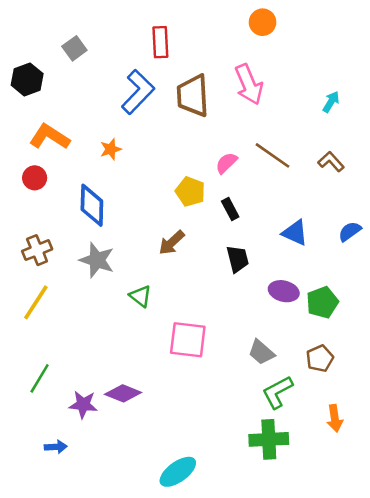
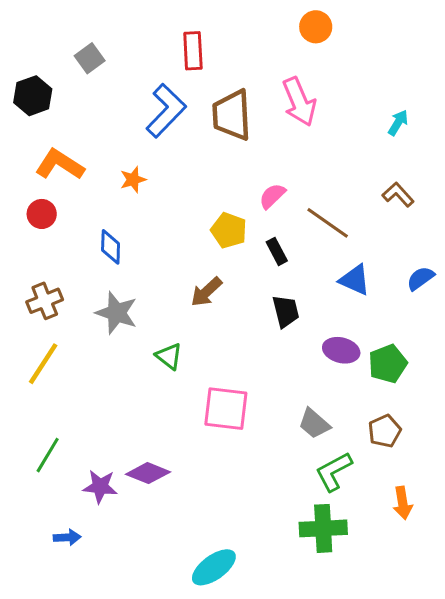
brown line: (272, 155) -> (328, 223), moved
blue diamond: (92, 205) -> (111, 247), size x0.7

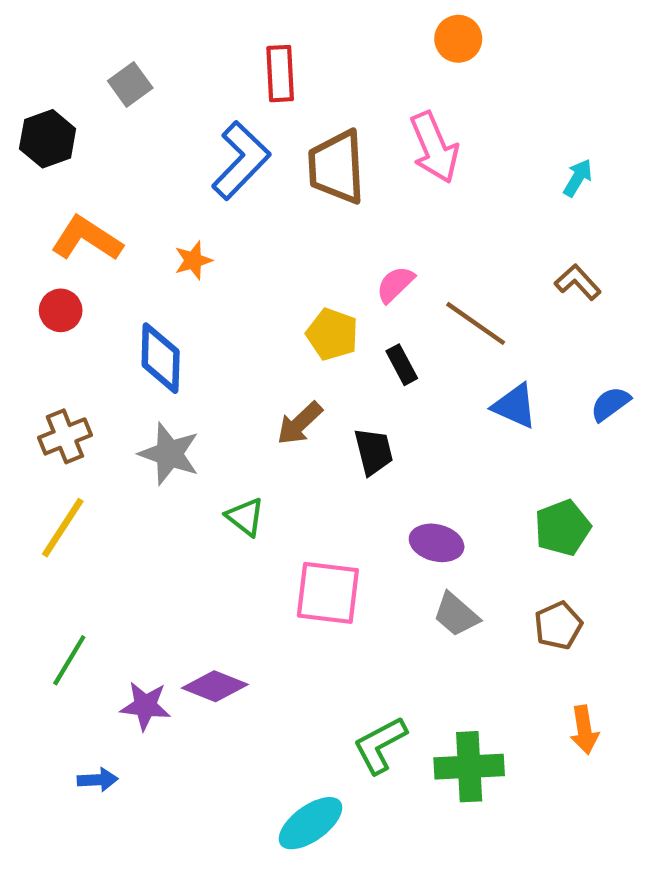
blue diamond: (111, 247) -> (161, 358), size x1.4
black trapezoid: (286, 311) -> (374, 452), moved
purple ellipse: (341, 350) -> (437, 543), moved
green L-shape: (334, 472) -> (380, 745), moved

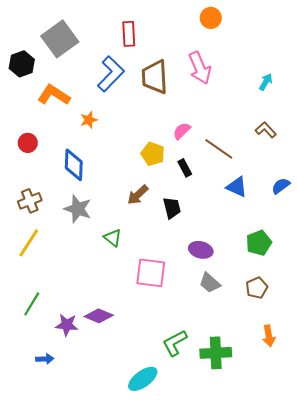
gray square: (130, 84) -> (60, 39), size x1.8
orange L-shape: (87, 239) -> (54, 95), moved

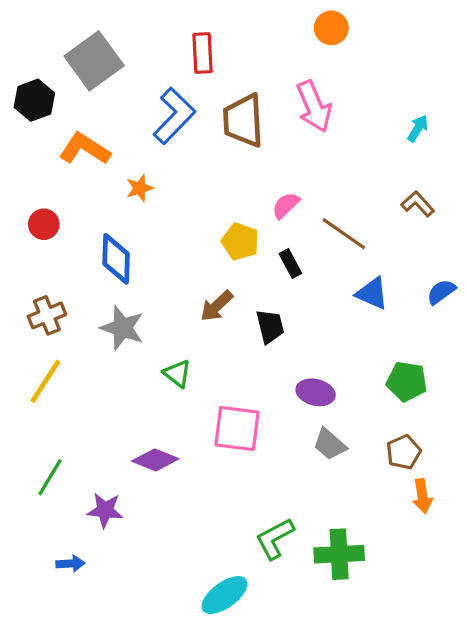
green pentagon: (259, 243) -> (407, 381), turned 30
purple diamond: (99, 316) -> (155, 460), moved
orange arrow: (269, 336) -> (422, 496), moved

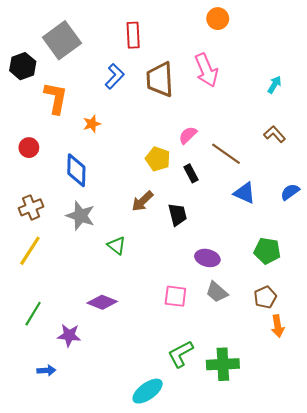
blue L-shape: (174, 116) -> (115, 76), size x0.7
orange L-shape: (85, 149) -> (56, 98), turned 68
pink square: (237, 429) -> (175, 296), moved, size x0.7

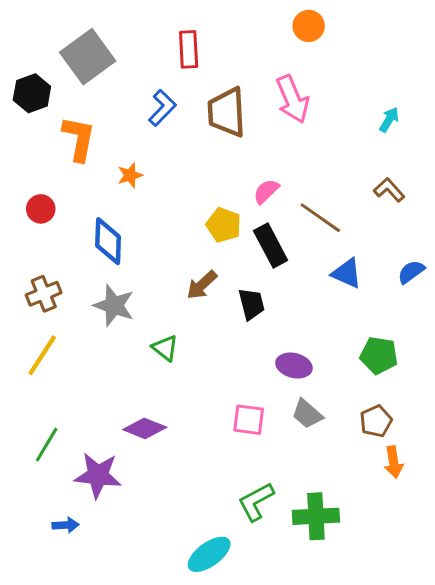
black rectangle: (191, 173) -> (271, 245), size x1.6
purple star: (69, 335) -> (98, 475), size x1.4

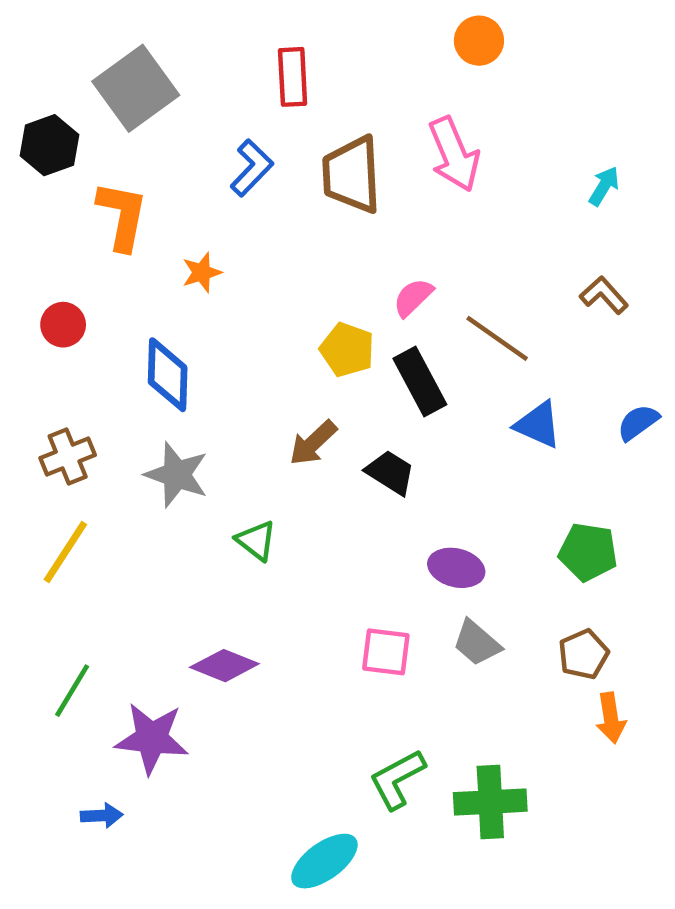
black trapezoid: (252, 304) -> (390, 472), turned -44

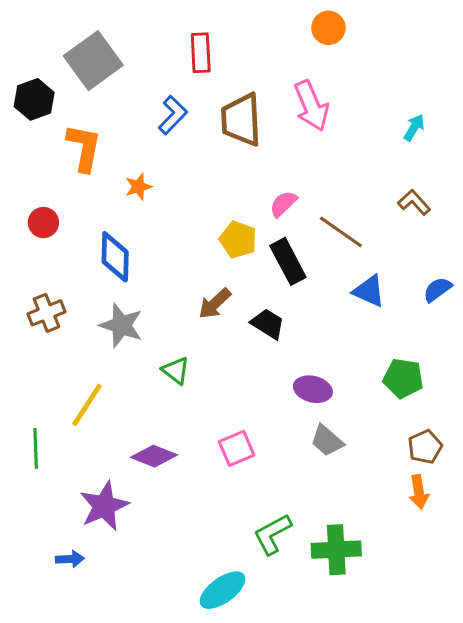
yellow line: (65, 552) -> (87, 405), moved
pink square: (386, 652) -> (237, 448), moved, turned -30
brown pentagon: (584, 654) -> (425, 447), moved
green line: (72, 691) -> (36, 448), moved, turned -33
purple star: (152, 738) -> (104, 506), turned -30

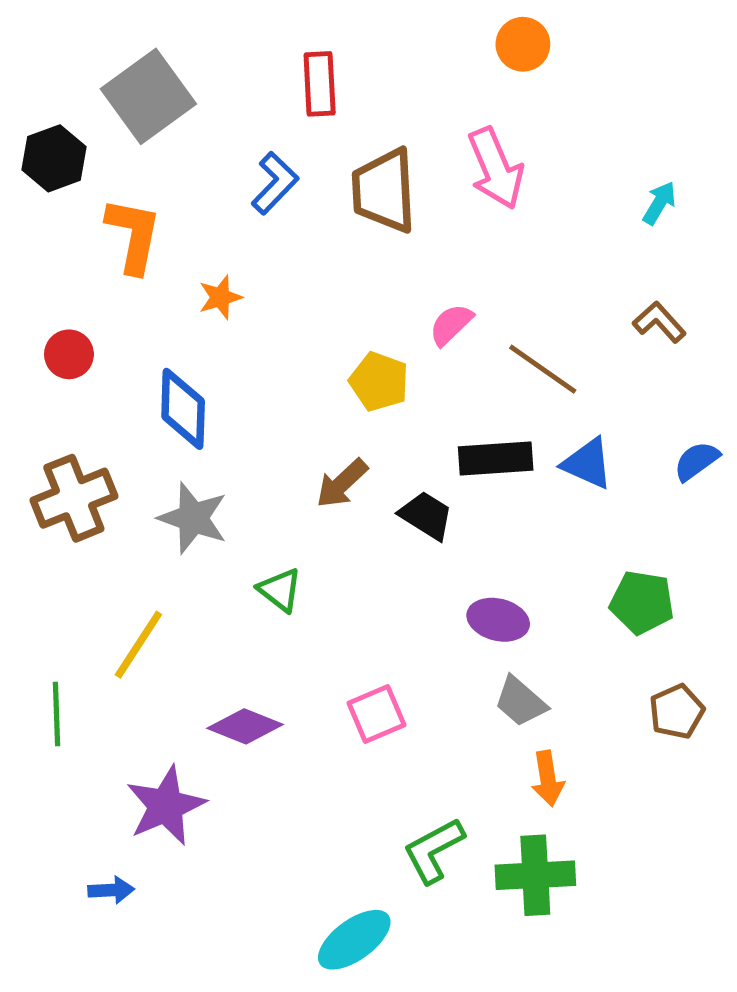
black rectangle: (288, 261) -> (496, 458), moved, turned -66
brown cross: (47, 313) -> (74, 498), size x1.4
orange arrow: (419, 492) -> (548, 778), moved

